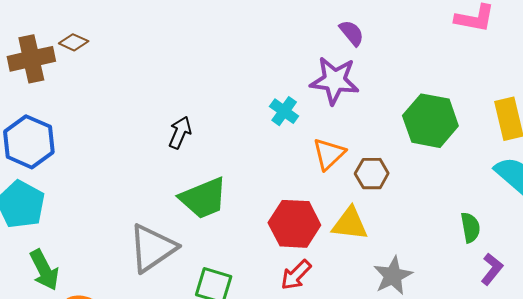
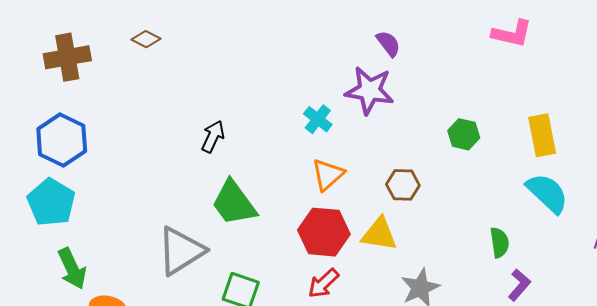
brown diamond: (74, 42) -> (146, 39), moved
green hexagon: (430, 121) -> (464, 134), size x0.6
orange triangle: (329, 154) -> (328, 175), moved
green trapezoid: (203, 198) -> (234, 203), turned 74

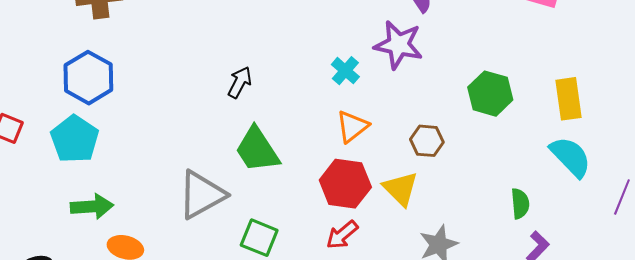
green hexagon: (464, 134) -> (490, 94), size x1.4
yellow triangle: (379, 234) -> (401, 189), turned 33
green arrow: (72, 269) -> (92, 207), turned -72

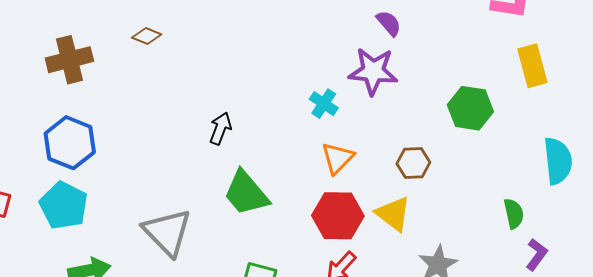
yellow rectangle: (568, 99) -> (532, 66), moved
cyan semicircle: (571, 157) -> (558, 161), turned 45
gray triangle: (202, 195) -> (167, 232), moved, turned -38

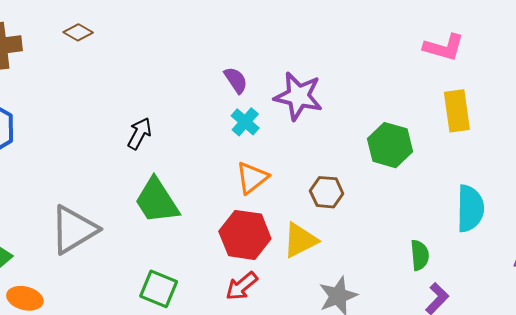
purple semicircle: (389, 23) -> (236, 80), moved
yellow triangle: (393, 214) -> (300, 240), turned 48
gray triangle: (167, 232) -> (74, 230), turned 36

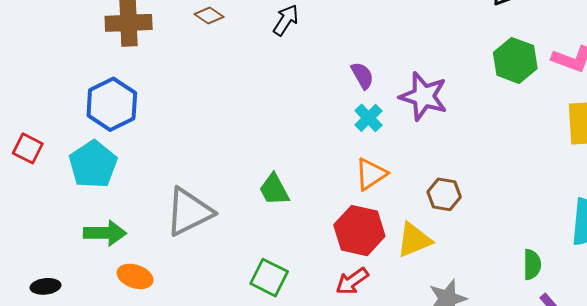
black arrow: (139, 133) -> (286, 20), moved
green hexagon: (390, 145) -> (515, 60), moved
green trapezoid: (157, 201) -> (274, 190), size x0.7

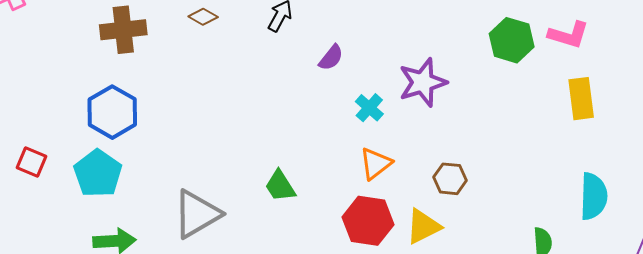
purple semicircle: (362, 76) -> (331, 58), moved, turned 72
purple star: (424, 96) -> (423, 82), turned -30

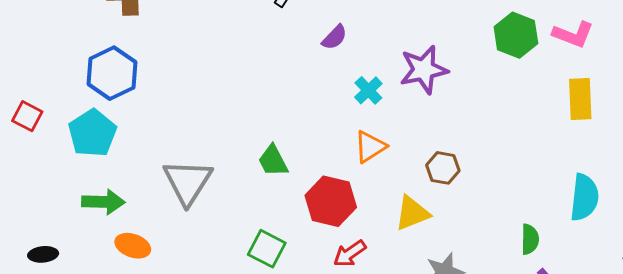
gray triangle: (197, 214) -> (188, 182), turned -32
red hexagon: (368, 221) -> (331, 201), moved

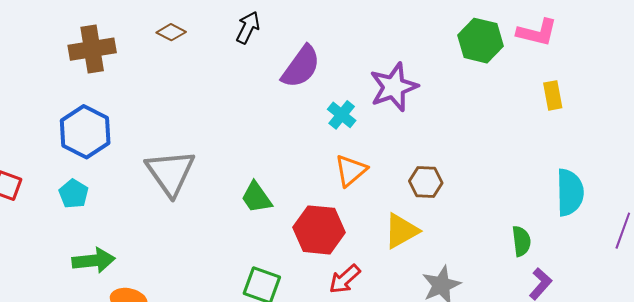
purple semicircle: (334, 37) -> (301, 67), size x1.6
yellow rectangle: (580, 99) -> (553, 95), size x0.7
cyan pentagon: (92, 133) -> (74, 194), size x0.6
gray triangle: (188, 182) -> (170, 173), moved

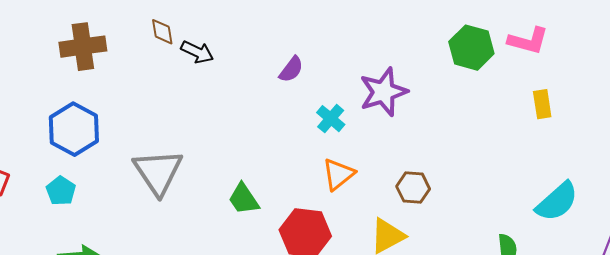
black arrow: (248, 28) -> (197, 52), moved, turned 88
brown diamond: (171, 32) -> (162, 32), turned 52
purple semicircle: (301, 67) -> (291, 69), size x0.6
cyan semicircle: (570, 192) -> (557, 202), turned 48

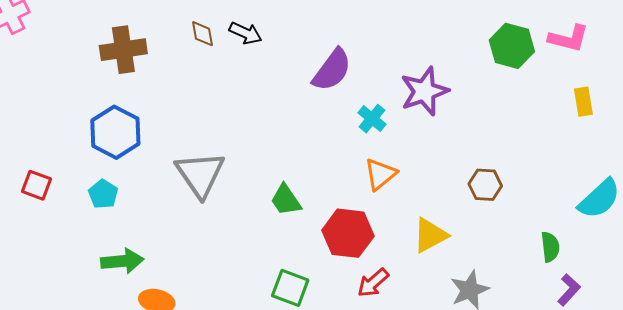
black arrow: (197, 52) -> (246, 33), moved
purple semicircle: (291, 69) -> (332, 70), size x1.6
brown hexagon: (413, 188) -> (485, 185), moved

